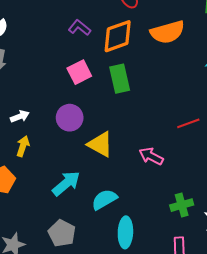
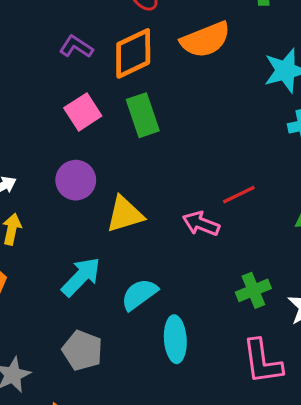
red line: (188, 123) -> (239, 195), moved
yellow triangle: (100, 144) -> (125, 214), turned -40

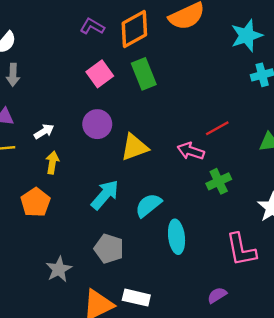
green cross: (253, 290) -> (219, 181), moved

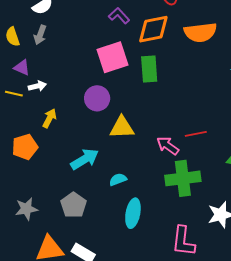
pink square: (100, 74) -> (113, 57), size x1.4
white arrow: (44, 131) -> (37, 86), moved
green cross: (219, 181) -> (183, 178), size x1.6
cyan semicircle: (148, 205) -> (118, 179), size x0.7

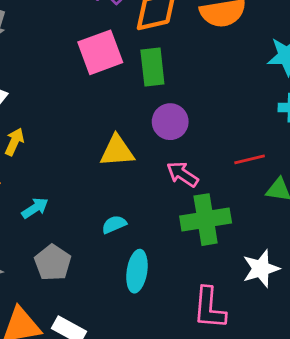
purple circle: (97, 98) -> (170, 122), moved
red line: (196, 134) -> (250, 159), moved
cyan arrow: (85, 159) -> (35, 208), moved, size x0.7

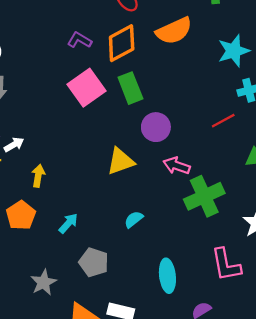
red line: (250, 159) -> (223, 121), moved
cyan ellipse: (137, 271) -> (167, 276), moved

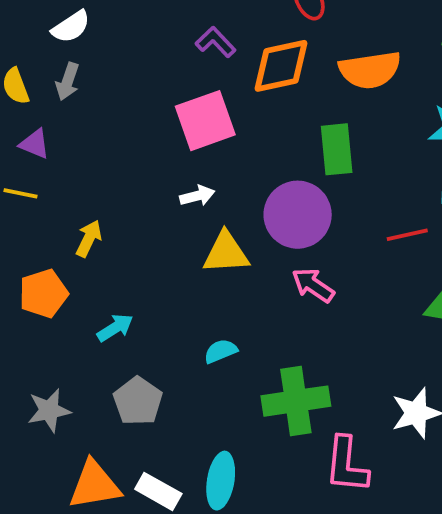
green rectangle: (130, 88) -> (337, 149), moved
purple circle: (156, 127) -> (298, 215), size x1.4
white arrow: (14, 145) -> (197, 196), moved
green cross: (204, 196) -> (296, 401), moved
cyan ellipse: (167, 276) -> (221, 481), moved

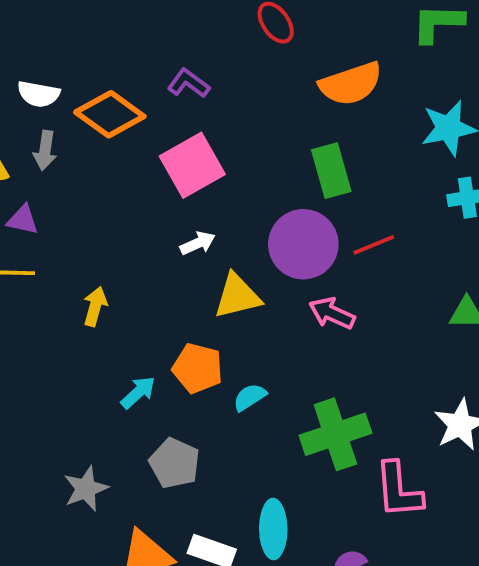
white semicircle: (71, 27) -> (39, 94), turned 54
orange diamond: (281, 66) -> (110, 114), moved, turned 58
red line: (407, 235) -> (374, 245), moved
orange pentagon: (43, 294) -> (198, 368), moved, turned -30

